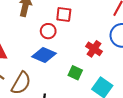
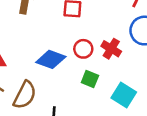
red circle: (48, 31) -> (83, 49), moved

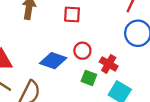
red cross: (111, 49) -> (109, 64), moved

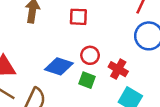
green square: (89, 78) -> (87, 80), moved

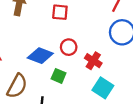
green square: (87, 80) -> (59, 76), moved

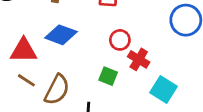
blue diamond: (40, 56) -> (61, 35), moved
red cross: (93, 61) -> (139, 59), moved

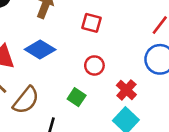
red cross: (139, 59) -> (126, 90), moved

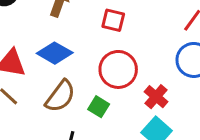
red circle: (94, 65) -> (118, 69), size x1.6
brown semicircle: (26, 100) -> (60, 96), moved

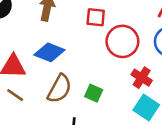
red circle: (118, 69) -> (122, 41), moved

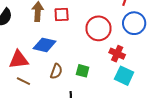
red square: (96, 17) -> (62, 15), moved
brown semicircle: (59, 89) -> (56, 71), size x0.7

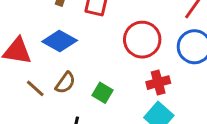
red cross: (117, 54) -> (158, 83), turned 35
brown line: (23, 81) -> (35, 88), moved

